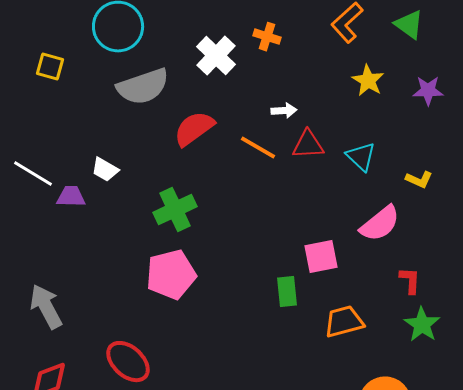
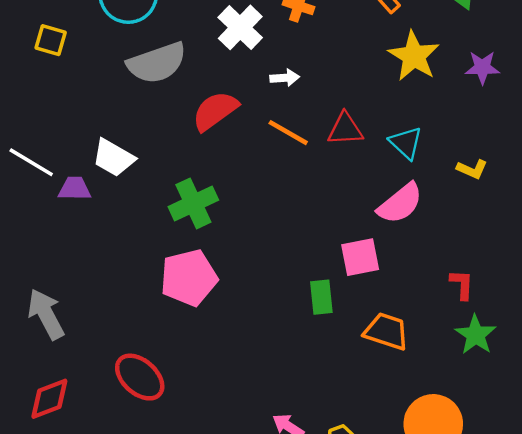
yellow star: (368, 81) -> (414, 56), size x1.4
white arrow: (284, 111) -> (285, 78), moved
white trapezoid: (105, 170) -> (113, 158), size x1.4
pink semicircle: (380, 224) -> (400, 203), moved
orange trapezoid: (344, 322) -> (386, 331), turned 33

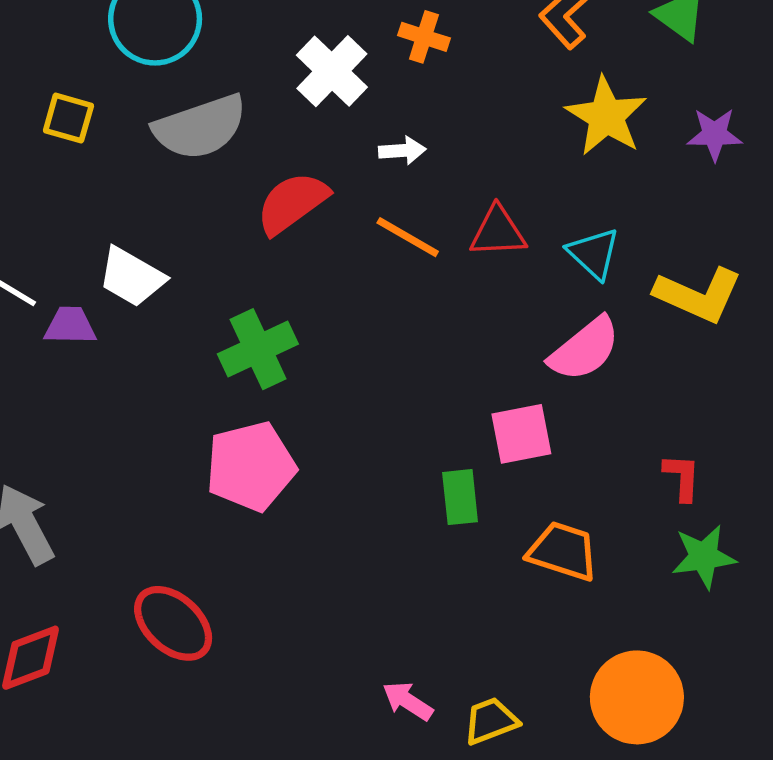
yellow square: (51, 40) -> (68, 118), moved
yellow L-shape: (472, 169) -> (698, 295), size x1.8
green star: (476, 335) -> (704, 557), turned 30

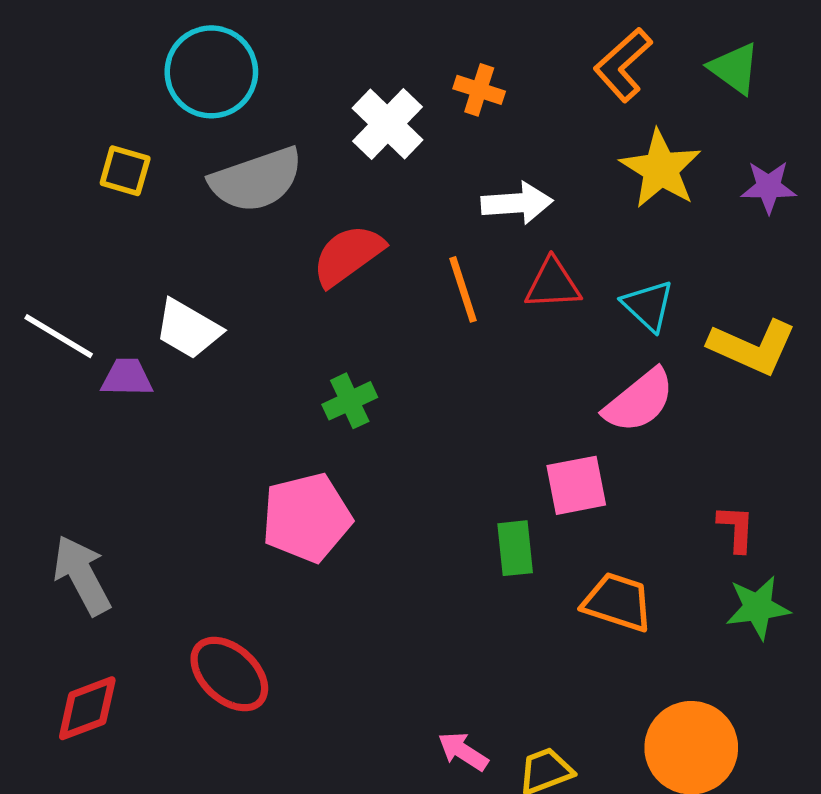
white arrow: (402, 151) -> (517, 203), moved, size x1.5
orange line: (408, 237) -> (463, 289), turned 42
green cross: (258, 349) -> (350, 401), moved, size x0.7

